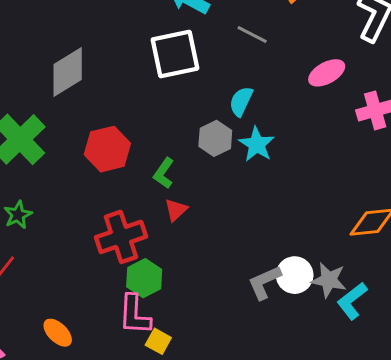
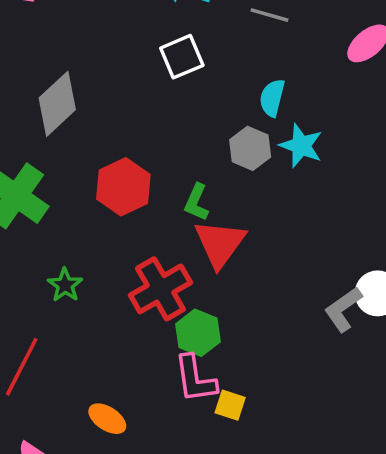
white square: (175, 54) -> (182, 57), size x0.7
red triangle: (176, 210) -> (220, 243), size x1.8
green star: (18, 215) -> (65, 285), moved

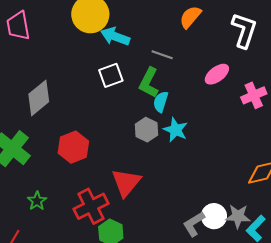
green L-shape: (197, 202) -> (149, 83), moved, size x1.4

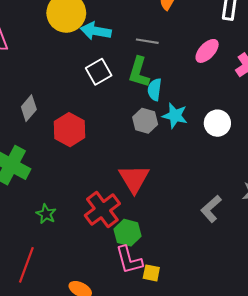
gray diamond: (39, 98) -> (29, 108), size x0.7
red hexagon: (73, 147) -> (70, 130), moved
white circle: (214, 216) -> (217, 123), moved

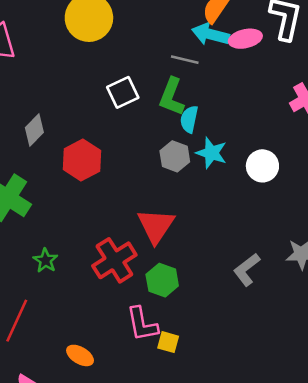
cyan arrow: (96, 31) -> (210, 34), moved
pink ellipse: (207, 51) -> (245, 39), moved, turned 30
green hexagon: (127, 233) -> (162, 280), moved

